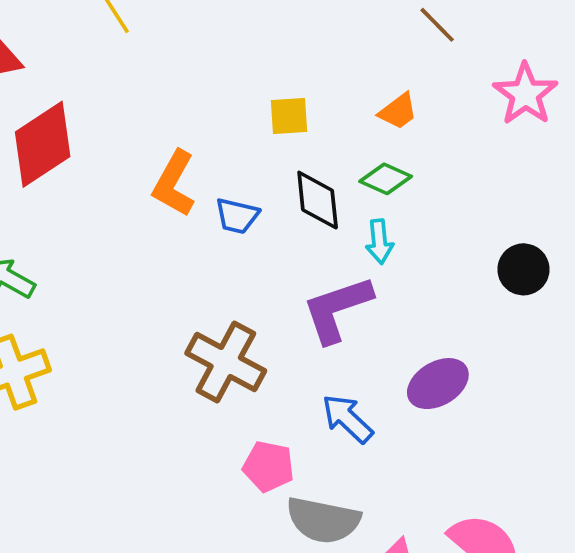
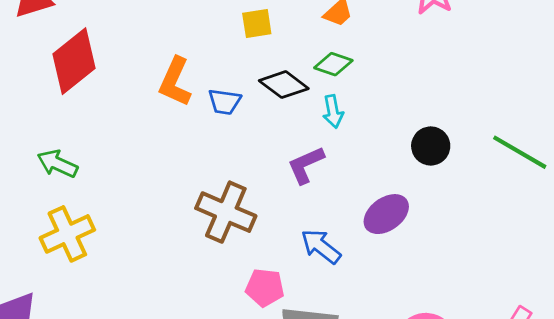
black diamond: (318, 200) -> (284, 85), turned -42
black circle: (523, 269) -> (431, 146), moved
purple L-shape: (337, 309) -> (306, 165), size x0.7

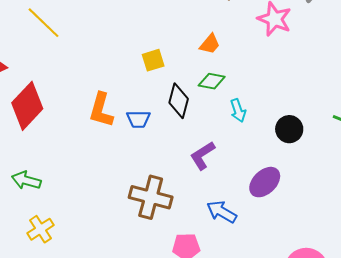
black diamond: (284, 85) -> (179, 101), turned 76
cyan arrow: (333, 112) -> (238, 110), moved
yellow cross: (67, 234) -> (40, 229), size x0.7

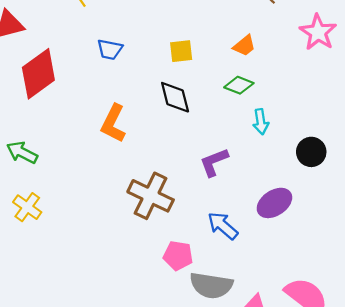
black diamond: (179, 101) -> (175, 97), moved, turned -40
orange L-shape: (101, 110) -> (113, 123), moved
blue trapezoid: (138, 119) -> (110, 49), moved
yellow cross: (40, 229) -> (27, 207), turned -32

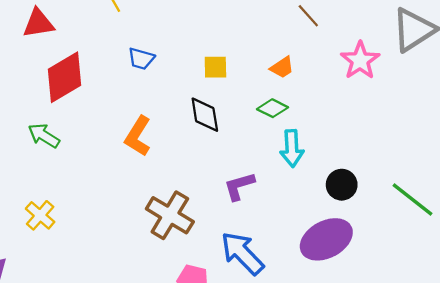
cyan arrow: (261, 122) -> (292, 148), size x1.4
green arrow: (22, 153) -> (44, 136), moved
purple ellipse: (274, 203) -> (326, 239), moved, size x1.4
blue arrow: (223, 226) -> (242, 253), size x1.4

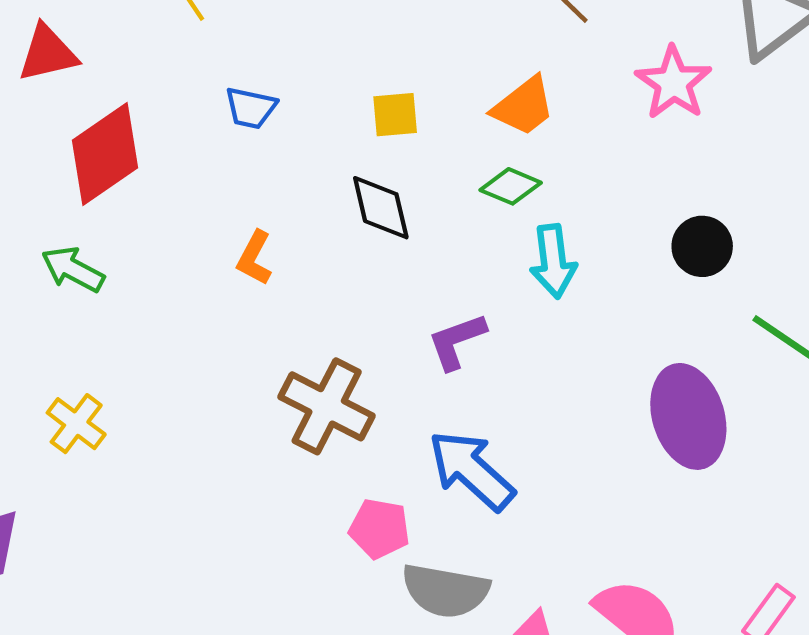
orange trapezoid: (282, 67) -> (524, 106), size x1.4
orange L-shape: (138, 136) -> (254, 258), size x0.7
black circle: (342, 185) -> (702, 246), moved
purple ellipse: (326, 239) -> (688, 416), moved, turned -75

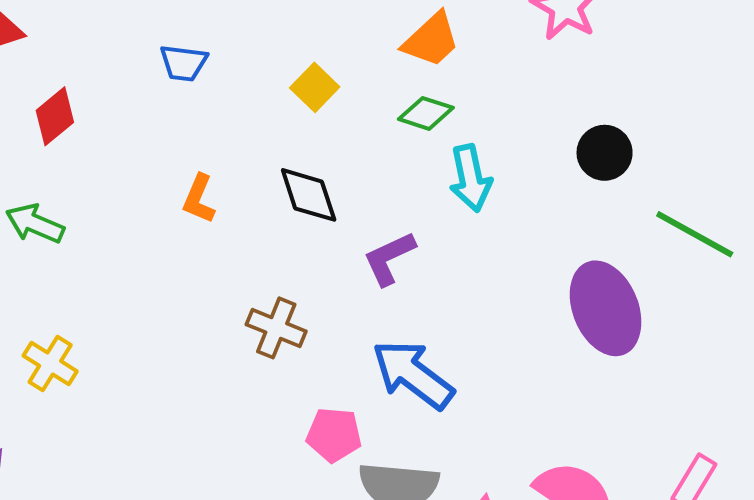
yellow square: (395, 115) -> (315, 87), moved, turned -36
red diamond: (105, 154) -> (55, 116), size x0.6
black diamond: (381, 208) -> (309, 195), moved
brown cross: (327, 406) -> (276, 328), size x0.7

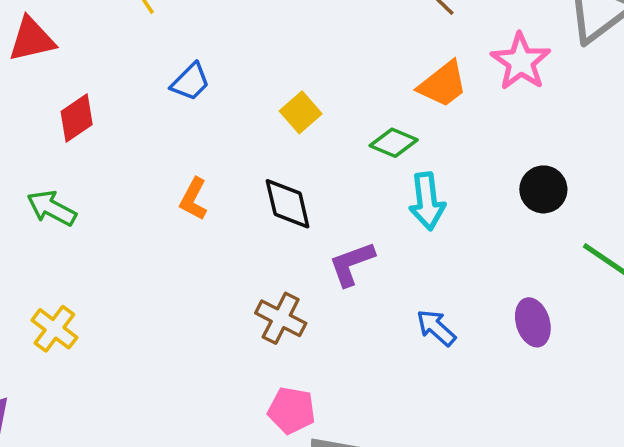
orange trapezoid: (431, 40) -> (443, 84), moved
blue trapezoid: (184, 63) -> (190, 82), turned -57
purple ellipse: (606, 308) -> (533, 322), size x0.6
brown cross: (276, 328) -> (281, 318), moved
blue arrow: (413, 374) -> (436, 328), moved, size x0.6

